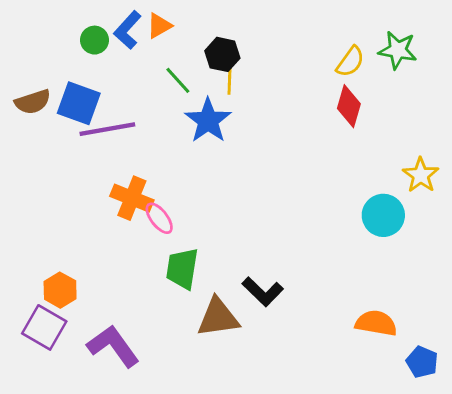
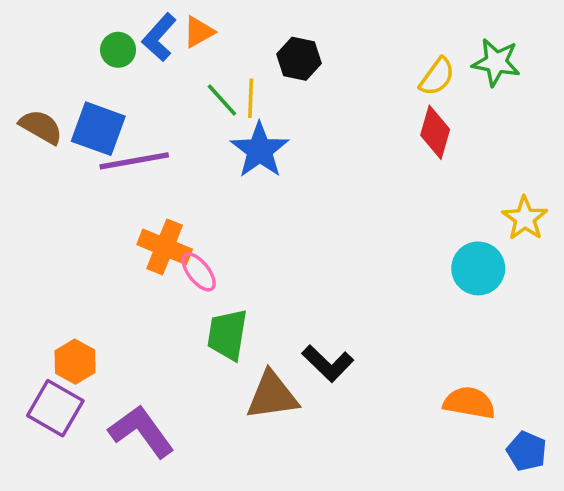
black hexagon: (222, 54) -> (299, 59), moved
yellow line: (230, 79) -> (251, 98), moved
brown semicircle: (33, 102) -> (41, 127), turned -132

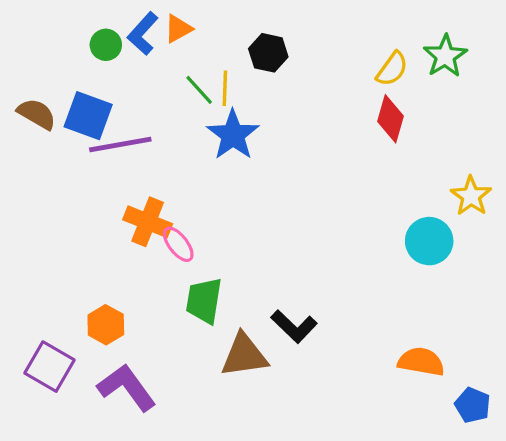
green star: (496, 62) -> (445, 56), turned 30
orange hexagon: (75, 362) -> (106, 325), moved

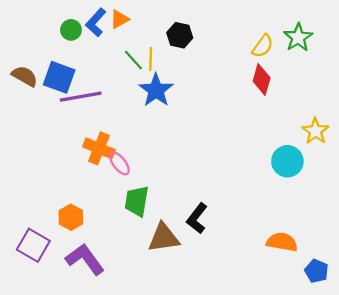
black L-shape: (294, 326) -> (197, 218), turned 84

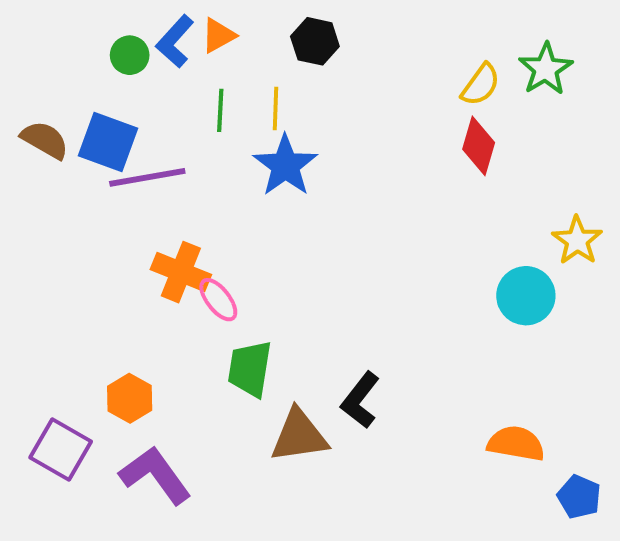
black hexagon: (180, 35) -> (315, 41), moved
green line: (133, 60) -> (220, 110), moved, turned 45

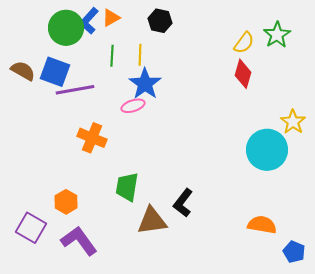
green circle: (130, 55) -> (66, 28), size x1.8
cyan circle: (526, 296) -> (267, 150), size x1.4
pink ellipse: (218, 300) -> (133, 106), moved, turned -70

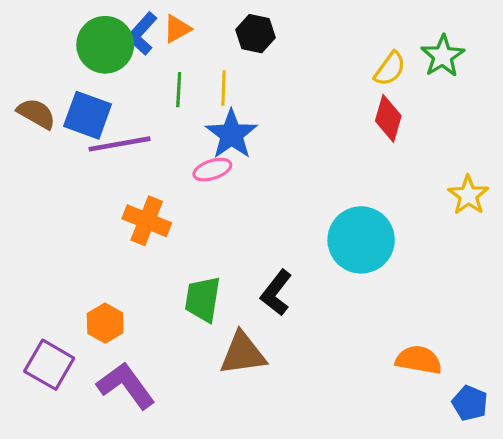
cyan circle: (267, 150) -> (361, 240), moved
black L-shape: (183, 203) -> (276, 293), moved

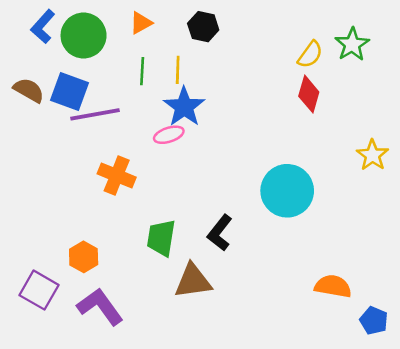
blue L-shape: (142, 34) -> (43, 27), moved

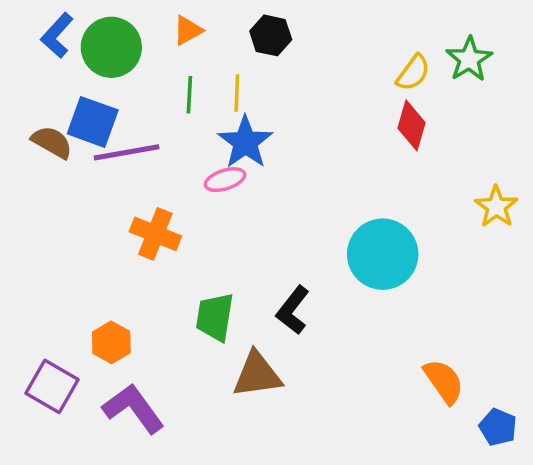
brown semicircle: (29, 90) -> (52, 142), moved
orange semicircle: (333, 286) -> (444, 381), turned 45

